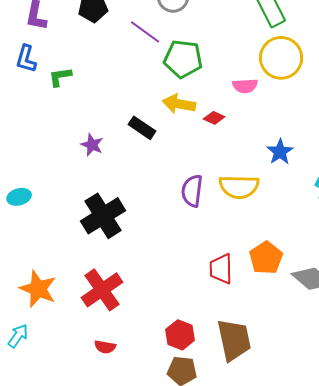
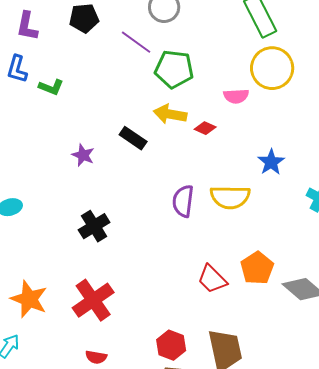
green L-shape: (60, 77) -> (51, 87), turned -150
black cross: (103, 216) -> (94, 226), size x0.7
red trapezoid: (221, 269) -> (212, 279), turned -44

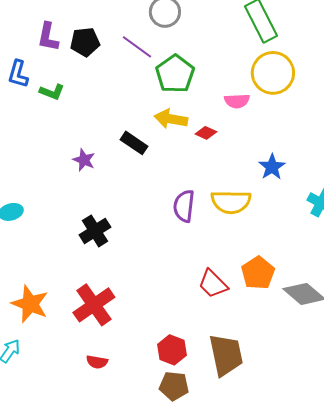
black pentagon: (84, 18) -> (85, 42), moved
purple L-shape: (27, 26) -> (48, 37), moved
green pentagon: (174, 69) -> (175, 74), turned 30

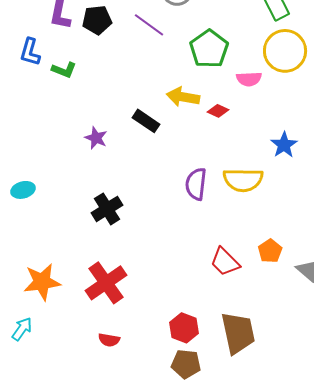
green pentagon: (175, 74) -> (209, 49), moved
orange pentagon: (258, 273) -> (270, 251), size x0.7
orange star: (30, 304) -> (42, 282), turned -30

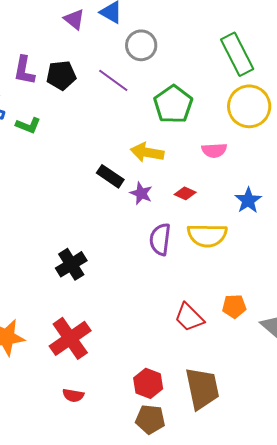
pink semicircle: (249, 79) -> (214, 150), moved
red diamond: (218, 111) -> (185, 193), moved
purple star: (96, 138) -> (141, 193), moved
orange pentagon: (270, 251) -> (234, 306), turned 30

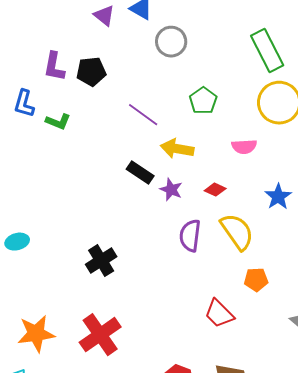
purple line: (113, 80) -> (143, 115), moved
green pentagon: (173, 104) -> (203, 101), size x0.7
yellow semicircle: (207, 235) -> (237, 232), turned -126
orange pentagon: (234, 306) -> (256, 280), moved

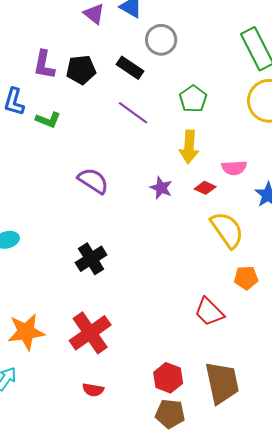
pink semicircle: (244, 147) -> (234, 168), moved
yellow arrow: (177, 149) -> (189, 147), moved, turned -96
black rectangle: (140, 173) -> (130, 68), moved
purple semicircle: (190, 236) -> (93, 181), moved, turned 116

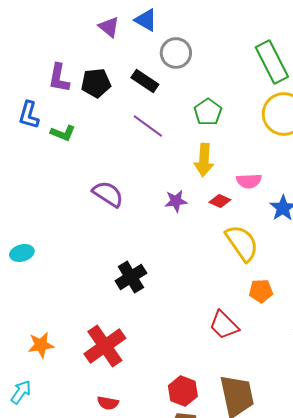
purple star: (161, 188) -> (176, 201), turned -30
black cross: (91, 259) -> (131, 277), moved
orange star: (26, 332) -> (41, 345), size x0.7

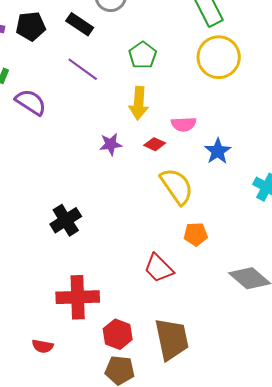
purple semicircle: (108, 194) -> (31, 102), moved
red cross: (105, 346) -> (78, 297), moved, turned 33

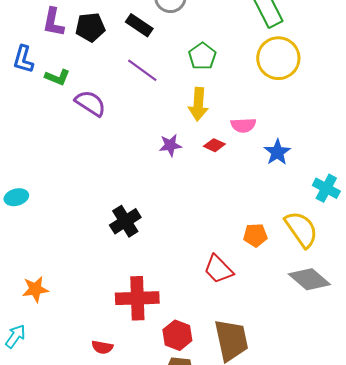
yellow semicircle: (177, 186) -> (301, 229), moved

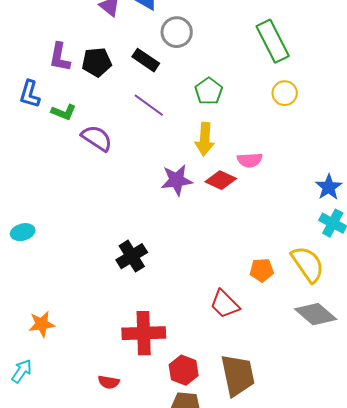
yellow circle: (278, 58) -> (285, 93), size x0.6
purple star: (170, 145) -> (177, 180), size x1.4
red diamond: (214, 145) -> (221, 180), size x1.4
blue star: (277, 152) -> (329, 187), moved

